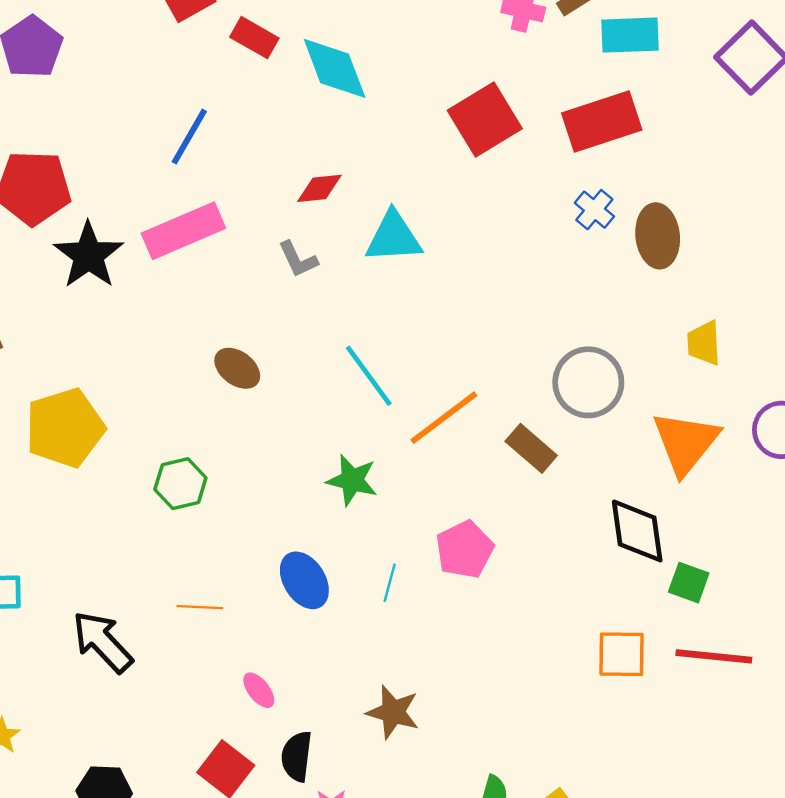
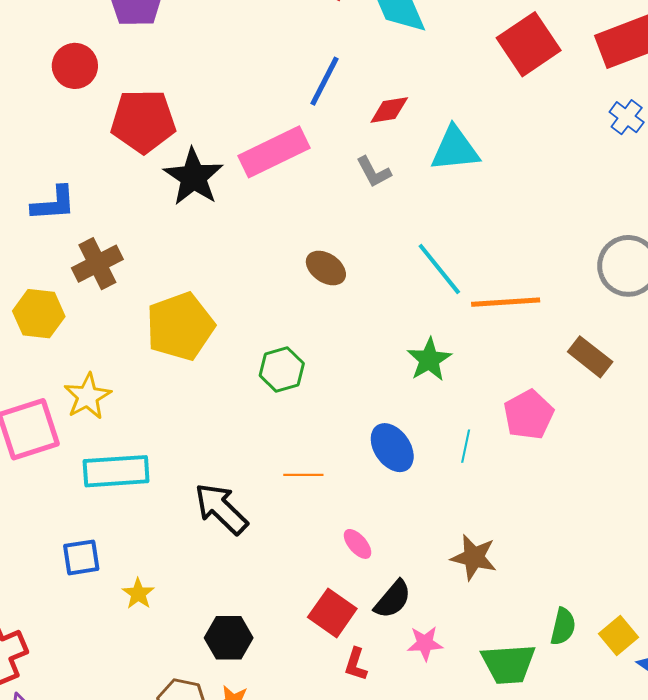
blue line: (189, 137) -> (325, 81), moved
orange line: (444, 418) -> (506, 302), turned 36
brown rectangle: (531, 448) -> (590, 357), moved
green star: (352, 480) -> (429, 360), turned 30
black semicircle: (297, 756) -> (393, 599), turned -144

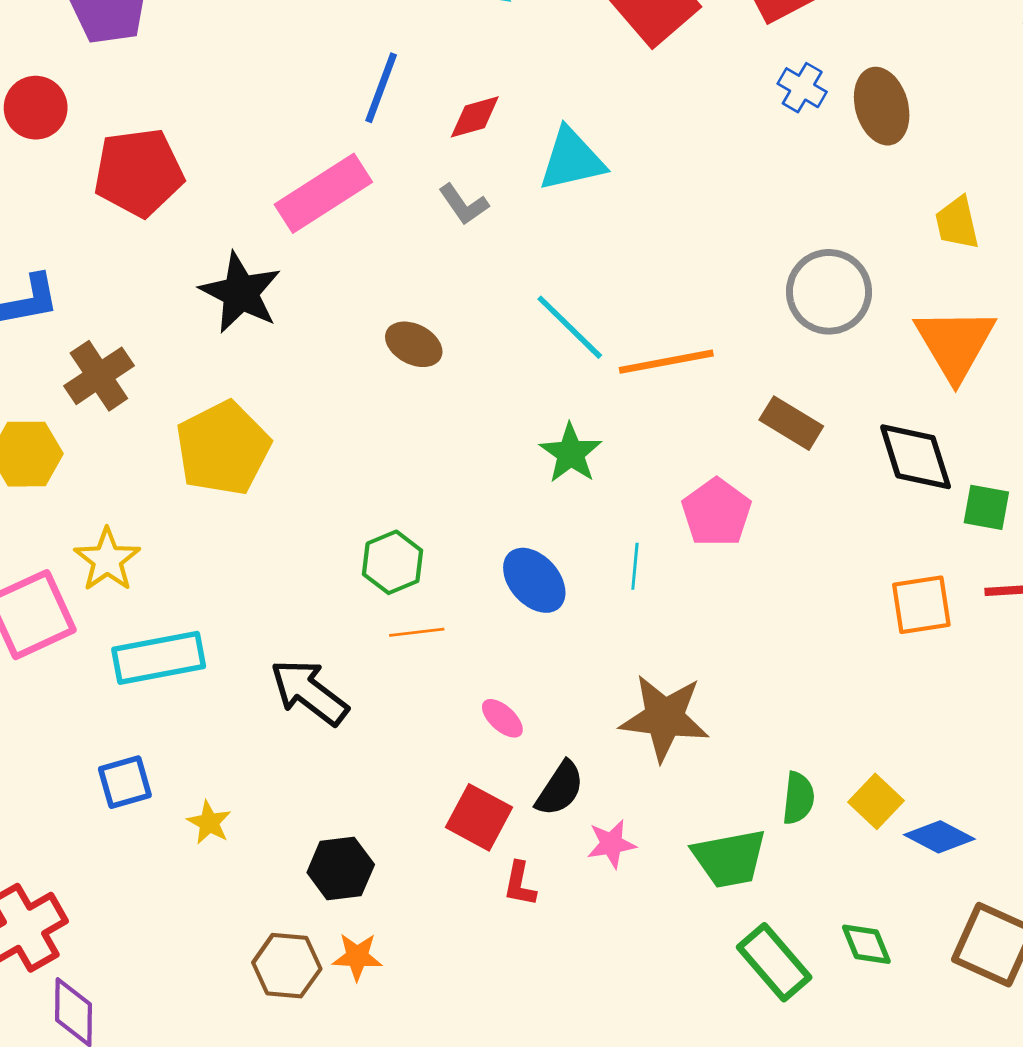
black star: (194, 177) -> (241, 293), moved
green hexagon: (282, 369) -> (393, 562), moved
brown star: (474, 557) -> (664, 718), size x1.4

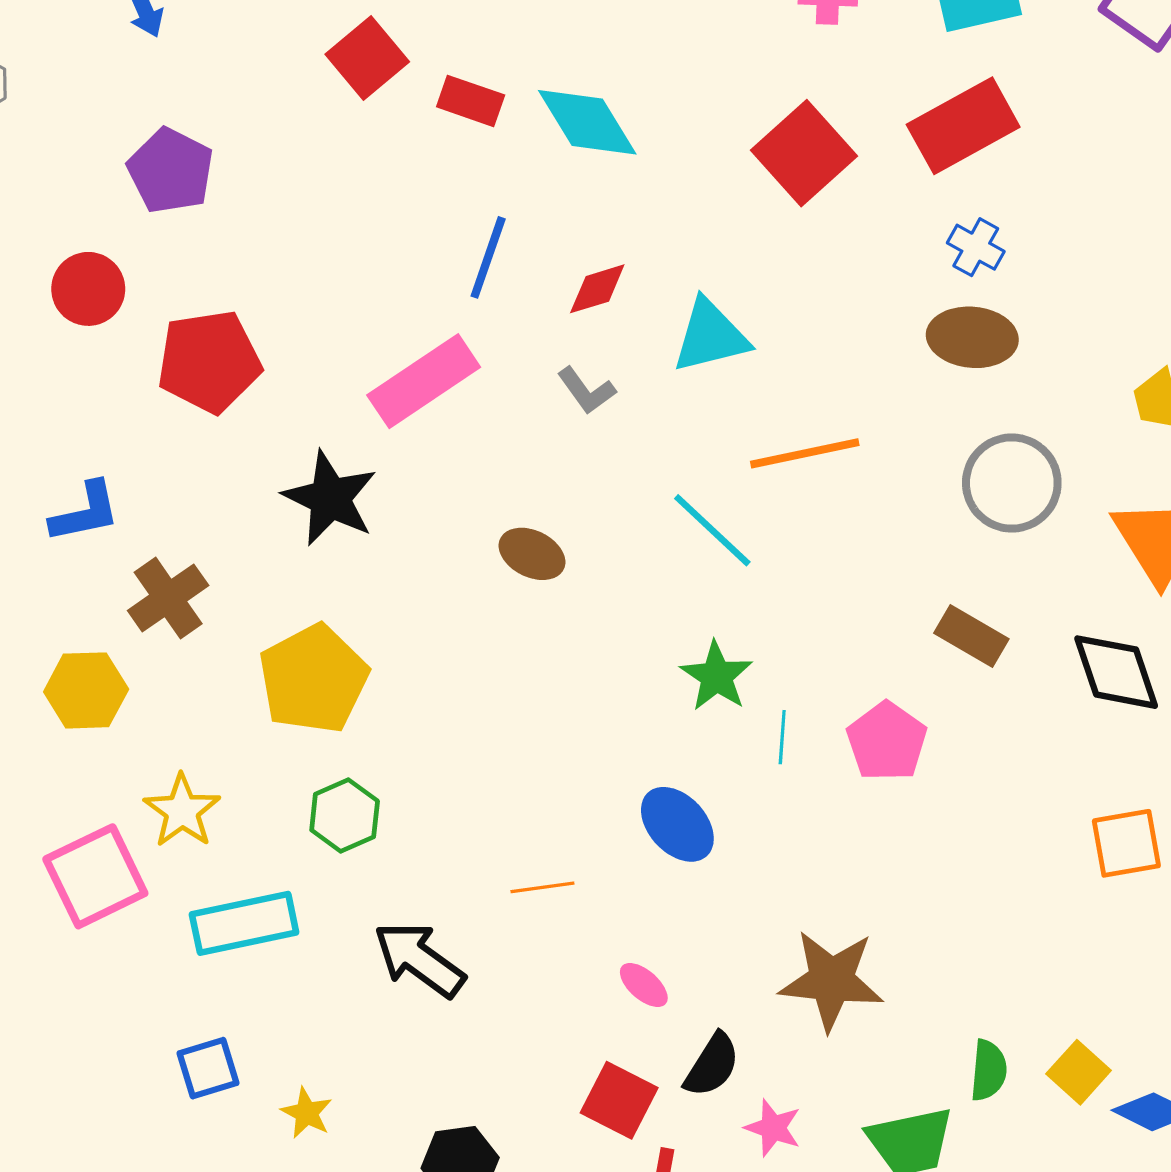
brown ellipse: (882, 106) -> (972, 337), moved, turned -68
orange line: (666, 362) -> (805, 453), moved
green hexagon: (393, 562) -> (345, 815), moved
cyan line: (635, 566) -> (782, 737), moved
pink star: (611, 844) -> (773, 1128), turned 30

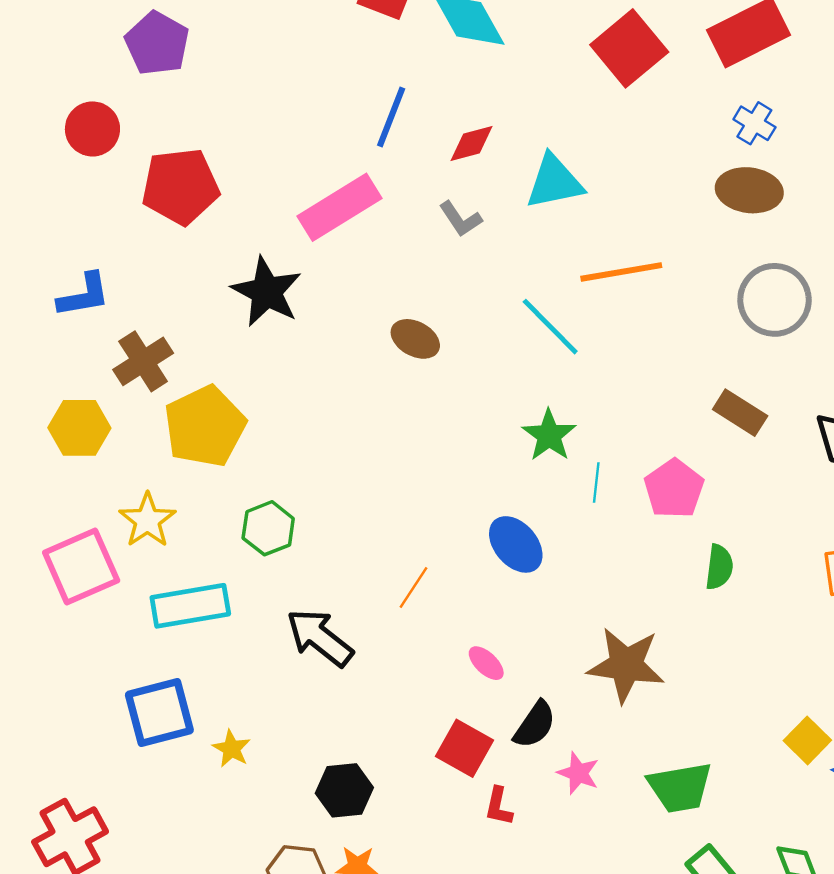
yellow pentagon: (314, 679) -> (205, 426), moved
orange line: (542, 887) -> (414, 588), turned -51
blue square: (208, 1068) -> (159, 713), size x1.5
green semicircle: (989, 1070) -> (719, 567), moved

